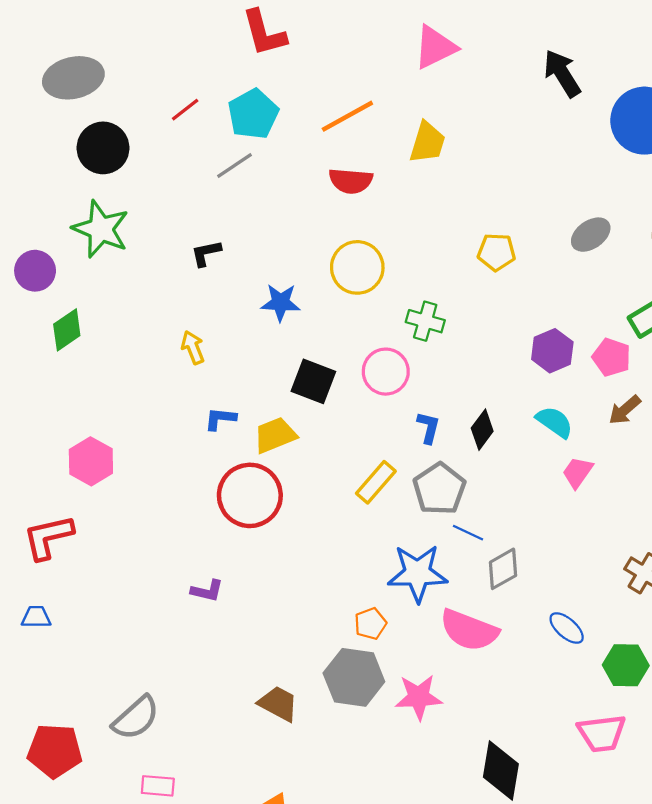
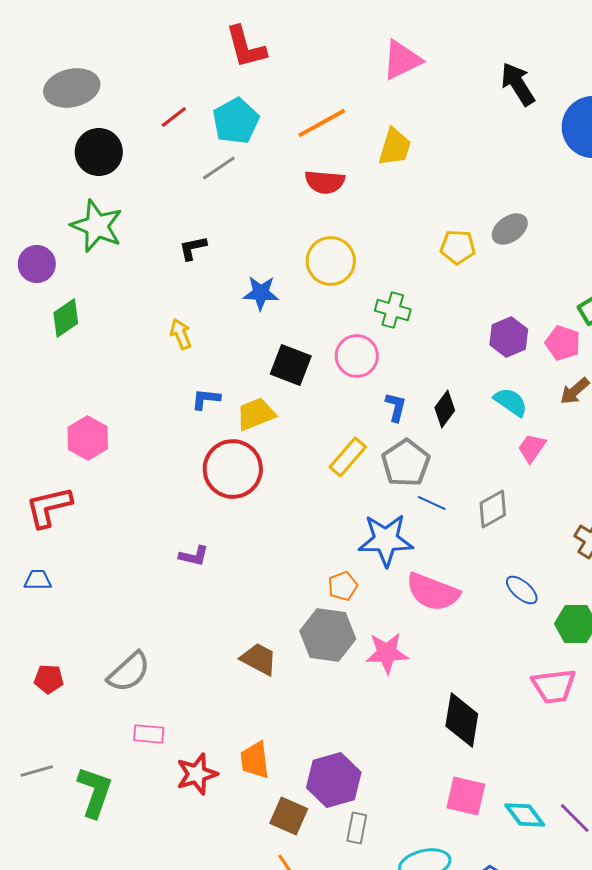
gray ellipse: (591, 235) -> (510, 229), moved
gray diamond: (503, 569) -> (493, 509), moved
red pentagon: (55, 751) -> (49, 679), moved, size x0.6

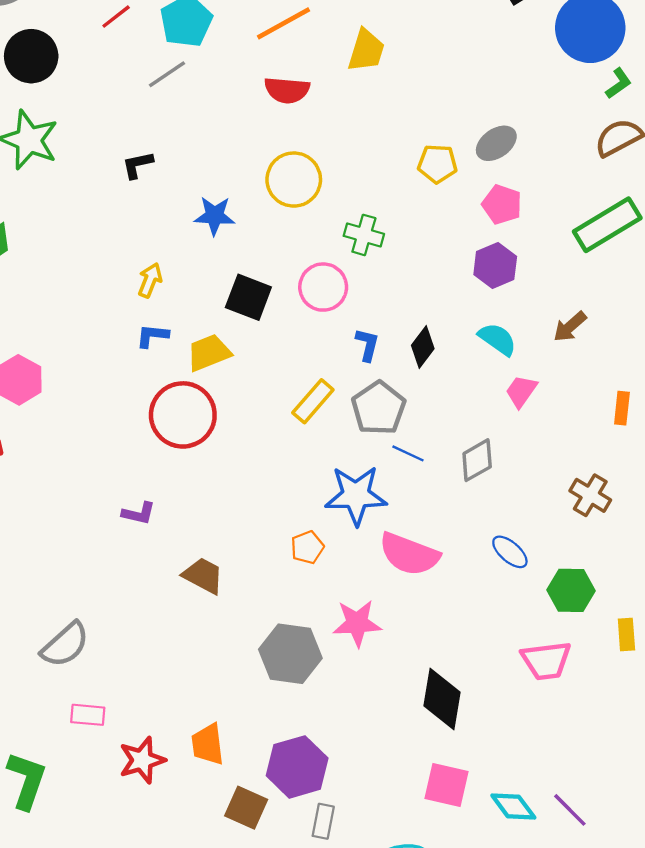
yellow arrow: (181, 334) -> (150, 280), moved, turned 44
pink pentagon: (563, 343) -> (502, 204), moved
gray hexagon: (328, 635) -> (290, 654), moved
brown trapezoid: (259, 659) -> (203, 576), moved

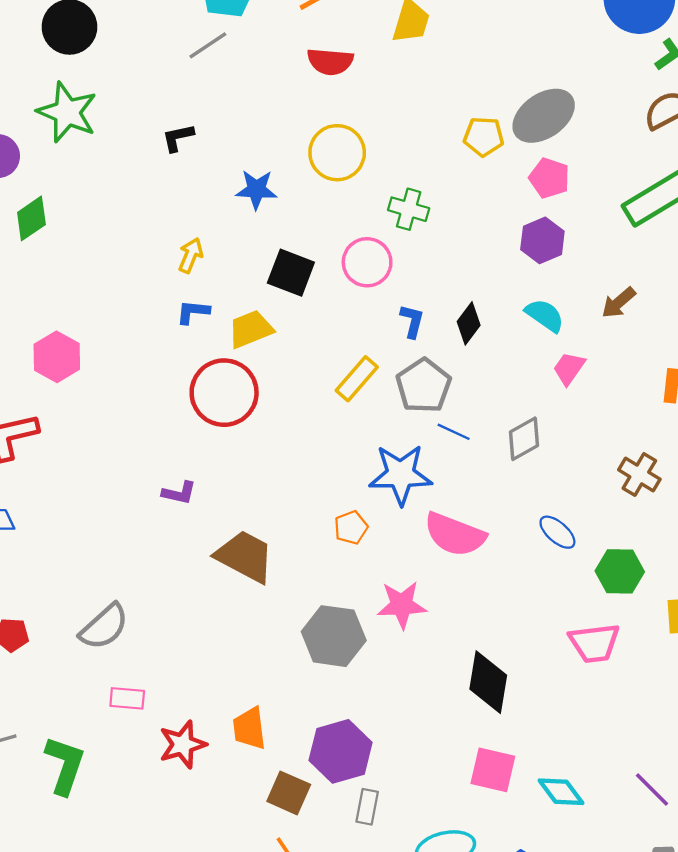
gray ellipse: (496, 143) -> (544, 116), size x1.5
brown trapezoid: (203, 576) -> (245, 556), size x1.4
purple line: (570, 810) -> (652, 789), moved

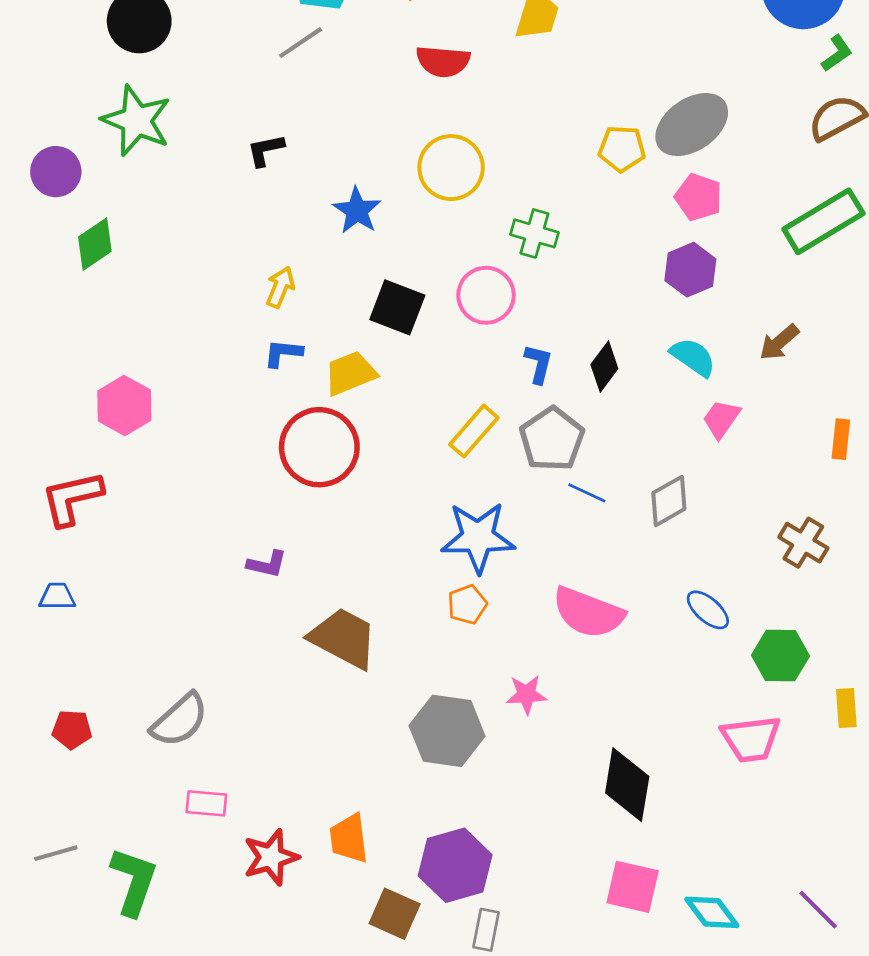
blue star: (256, 190) -> (357, 211), turned 30
blue star: (401, 475) -> (478, 537), moved
pink star: (402, 605) -> (526, 695), size x0.7

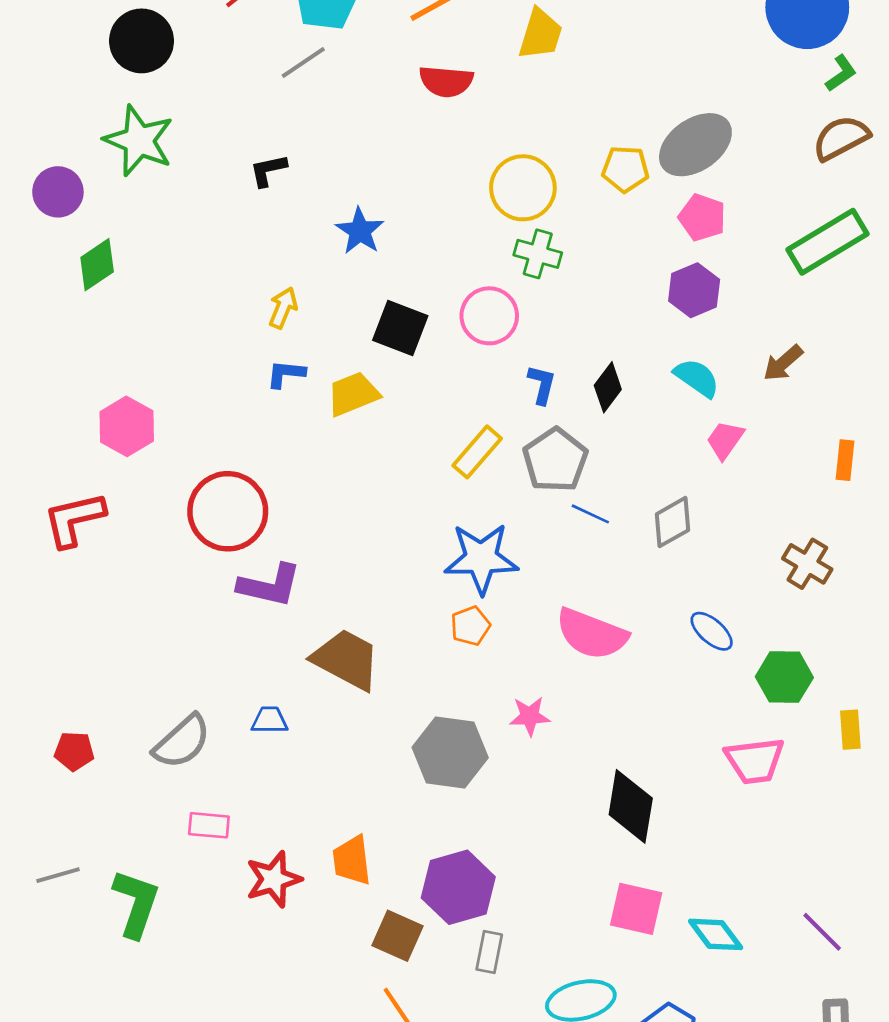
yellow circle: (451, 168) -> (523, 188), moved
red circle: (319, 447) -> (228, 511), moved
purple L-shape: (267, 564) -> (270, 585), size x1.6
blue trapezoid: (57, 596) -> (270, 720), moved

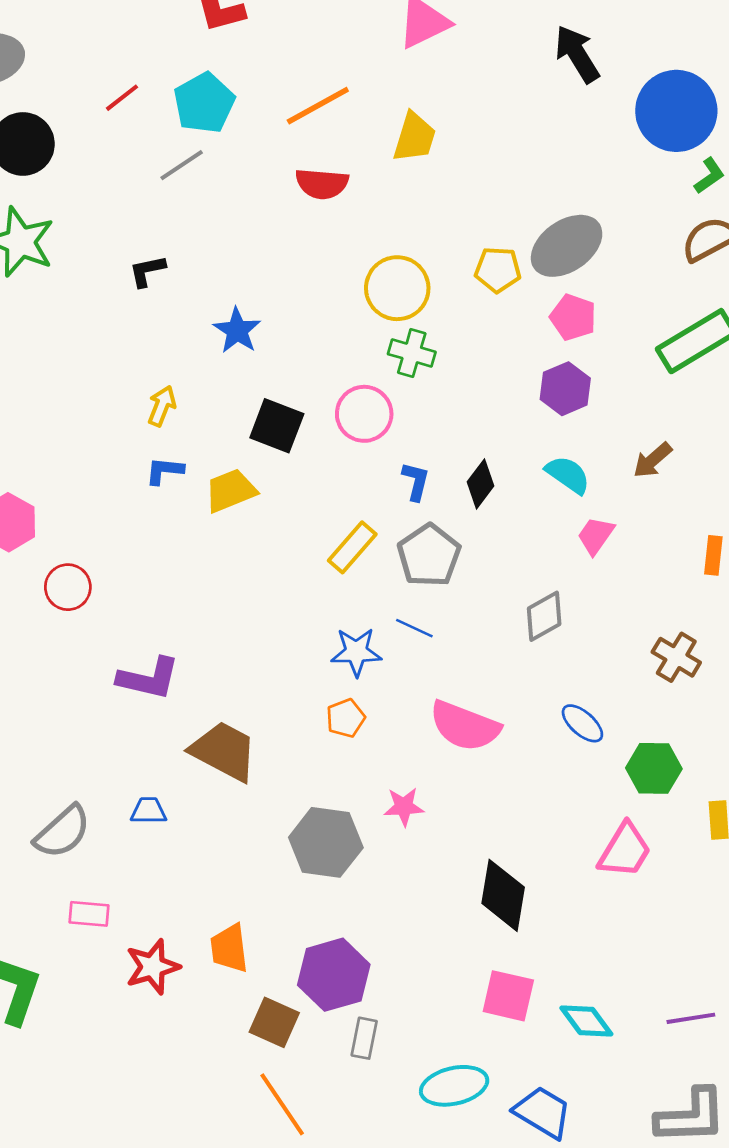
red circle: (228, 511) -> (68, 587), moved, size x0.6
blue line: (590, 514) -> (414, 628), moved
blue star: (481, 558) -> (356, 652), size x0.7
pink trapezoid: (755, 761) -> (625, 850), turned -52
purple line: (822, 932) -> (691, 1018), turned -54

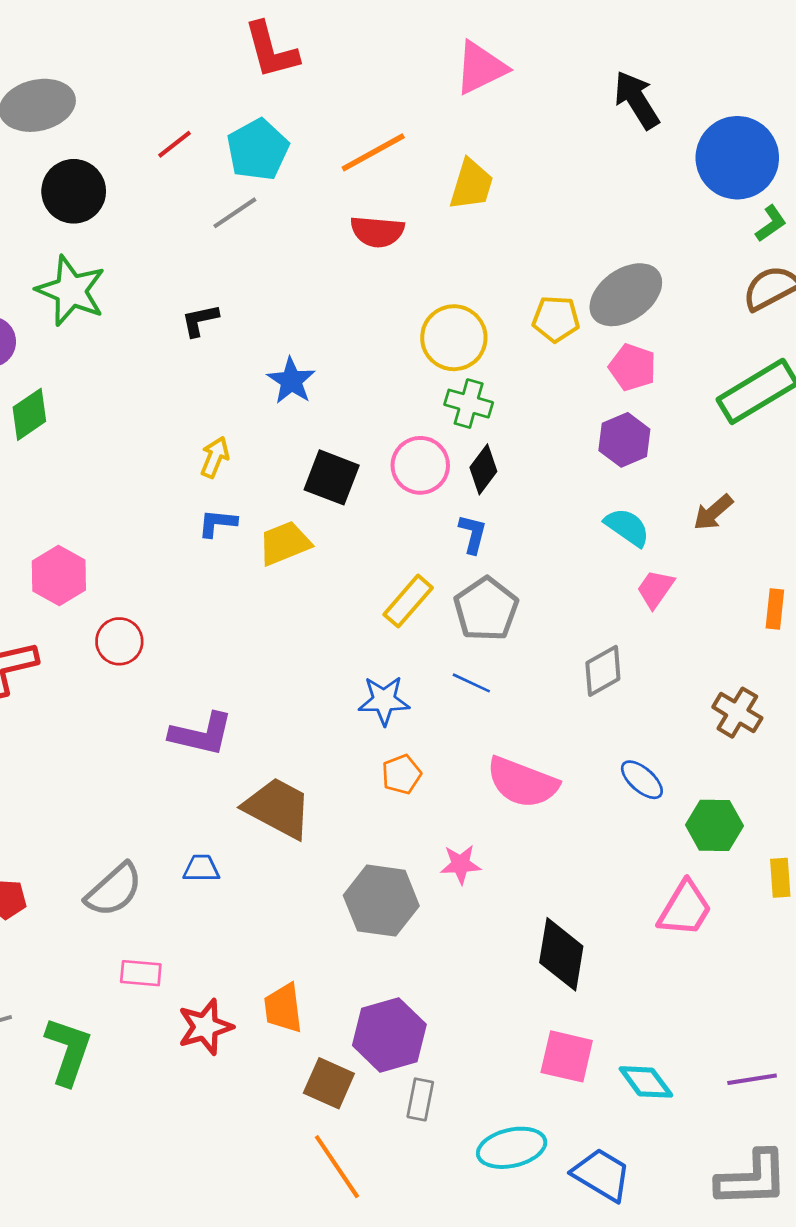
black diamond: (481, 484) -> (483, 469), moved
blue star: (356, 652) -> (384, 700), moved

